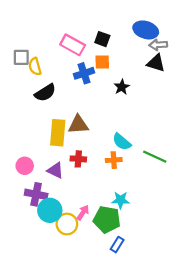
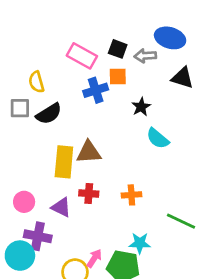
gray arrow: (158, 45) -> (145, 56), moved
gray square: (21, 57) -> (20, 108), moved
cyan semicircle: (122, 142) -> (158, 138), moved
green line: (155, 157) -> (181, 221), moved
cyan circle: (50, 210) -> (20, 256), moved

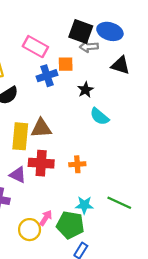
black square: (118, 49) -> (81, 31), moved, size x1.5
red cross: (89, 194) -> (41, 163), size x1.5
green line: (181, 221) -> (119, 203), moved

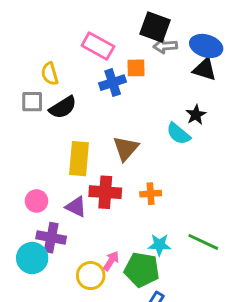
blue ellipse: (110, 31) -> (206, 46), moved
black star: (85, 90) -> (196, 115), moved
brown triangle: (41, 128) -> (126, 148), moved, turned -45

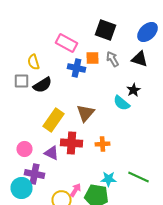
gray arrow: (165, 46) -> (112, 59), moved, turned 63
blue ellipse: (206, 46) -> (148, 32), moved, turned -60
blue cross: (113, 83) -> (76, 68), turned 30
yellow rectangle: (79, 159) -> (54, 120), turned 30

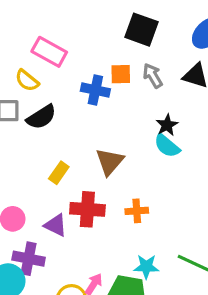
pink rectangle: (66, 43) -> (49, 52), moved
yellow semicircle: (34, 62) -> (27, 80), turned -35
black star: (134, 90) -> (167, 125), moved
yellow rectangle: (54, 120) -> (59, 173), size x0.6

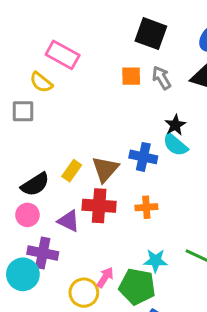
blue cross: (95, 90) -> (143, 157), moved
black semicircle: (41, 117) -> (35, 184), moved
brown triangle: (110, 162) -> (105, 169), moved

